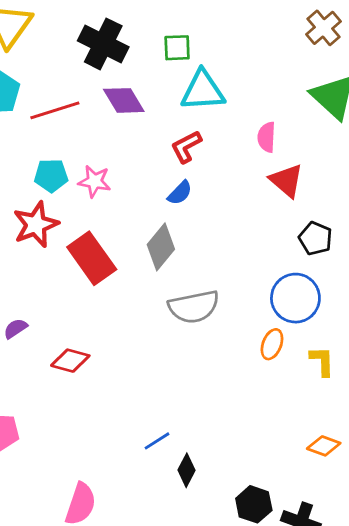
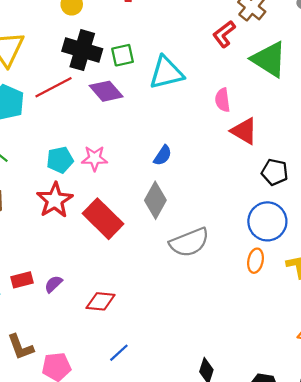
green square: (177, 48) -> (123, 55), moved
red line: (55, 110) -> (54, 87), moved
red L-shape: (186, 147) -> (224, 34), moved
blue line: (157, 441) -> (119, 353), moved

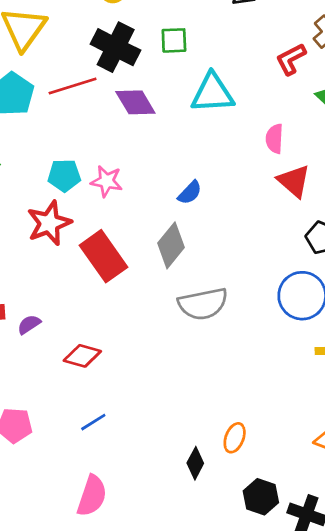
green square: (123, 55) -> (174, 40), moved
orange ellipse: (255, 261) -> (235, 438), moved

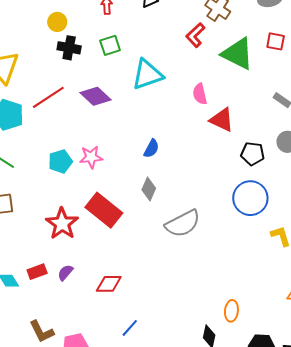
black cross: (116, 47) -> (69, 48), moved, size x0.7
red star: (49, 223) -> (62, 224), moved
gray diamond: (171, 245) -> (149, 189), size x0.7

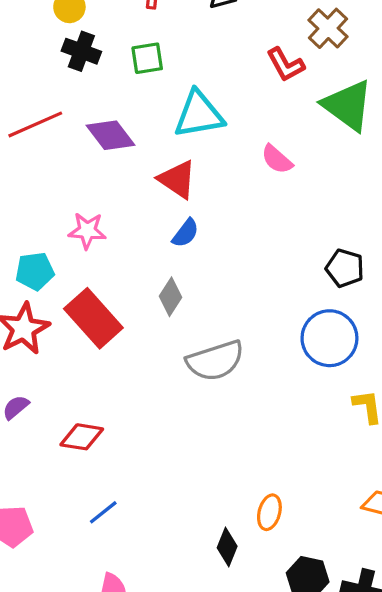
red L-shape: (195, 35) -> (286, 65), turned -85
pink semicircle: (200, 94) -> (277, 159), turned -45
red triangle: (222, 120) -> (177, 179), moved
cyan pentagon: (60, 161) -> (35, 271), moved

